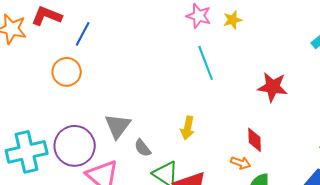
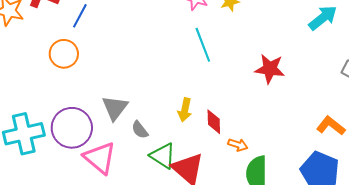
red diamond: (255, 140) -> (214, 122), moved

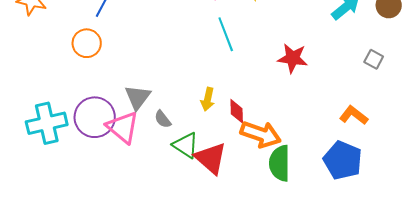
orange arrow: (238, 145) -> (261, 134), size x2.0
pink triangle: (100, 158) -> (123, 127), moved

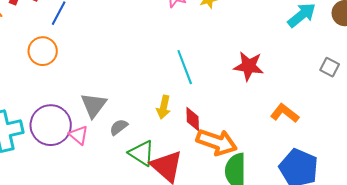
cyan line: (226, 34) -> (185, 67), moved
orange L-shape: (354, 115) -> (285, 113), moved
gray semicircle: (163, 119) -> (119, 127), turned 90
pink triangle: (123, 127) -> (79, 135), size x0.6

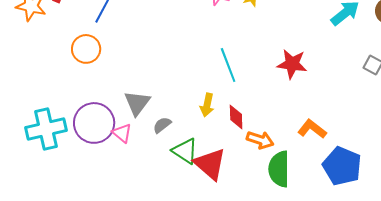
orange L-shape: (285, 113) -> (312, 129), moved
orange arrow: (217, 142) -> (260, 140), size x0.7

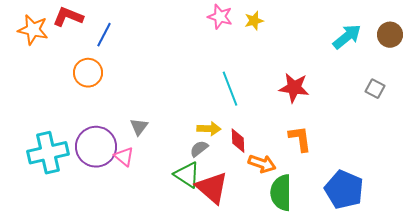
gray triangle: (137, 103) -> (139, 127), size x0.7
yellow arrow: (207, 105) -> (209, 129), turned -100
gray semicircle: (162, 125) -> (199, 149), moved
orange L-shape: (312, 129) -> (300, 139), moved, turned 44

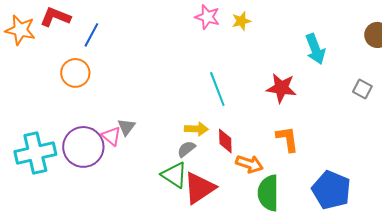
cyan arrow: (347, 37) -> (315, 49), moved, turned 108
pink triangle: (124, 157) -> (111, 136), moved
red triangle: (212, 188) -> (199, 188), turned 45

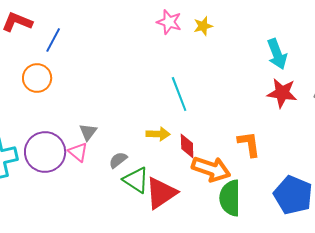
red star: (281, 88) -> (282, 93), moved
pink triangle: (111, 136) -> (78, 152), moved
gray semicircle: (186, 149) -> (118, 160), moved
orange arrow: (249, 164) -> (211, 169), size x1.4

